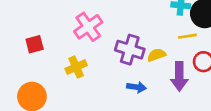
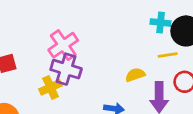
purple cross: (130, 50) -> (66, 69), moved

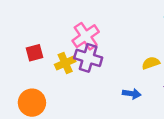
yellow cross: (50, 87) -> (65, 63), moved

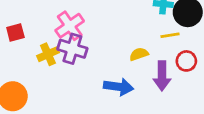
red square: (35, 53) -> (15, 32), moved
blue arrow: (132, 94) -> (119, 87), size x1.5

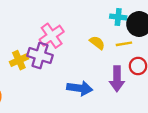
pink cross: (70, 26) -> (52, 36), moved
yellow semicircle: (139, 54) -> (97, 43), moved, turned 56

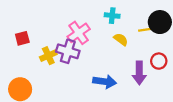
cyan cross: (118, 17) -> (112, 16), moved
yellow line: (124, 44) -> (146, 30), moved

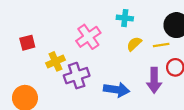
yellow line: (146, 30) -> (161, 45), moved
yellow semicircle: (121, 39) -> (134, 44), turned -80
purple cross: (68, 51) -> (77, 76), moved, turned -35

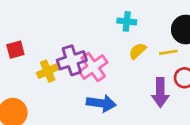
pink cross: (88, 37) -> (93, 67), moved
purple cross: (77, 76) -> (72, 60), moved
blue arrow: (117, 90) -> (101, 103), moved

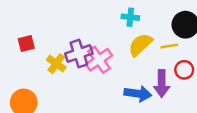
yellow semicircle: (137, 51) -> (140, 45), size x1.5
yellow cross: (48, 71) -> (56, 64), turned -30
blue arrow: (101, 103) -> (138, 94), moved

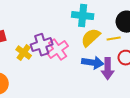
cyan cross: (130, 17) -> (83, 16), size x1.5
blue arrow: (138, 94) -> (93, 63), moved

